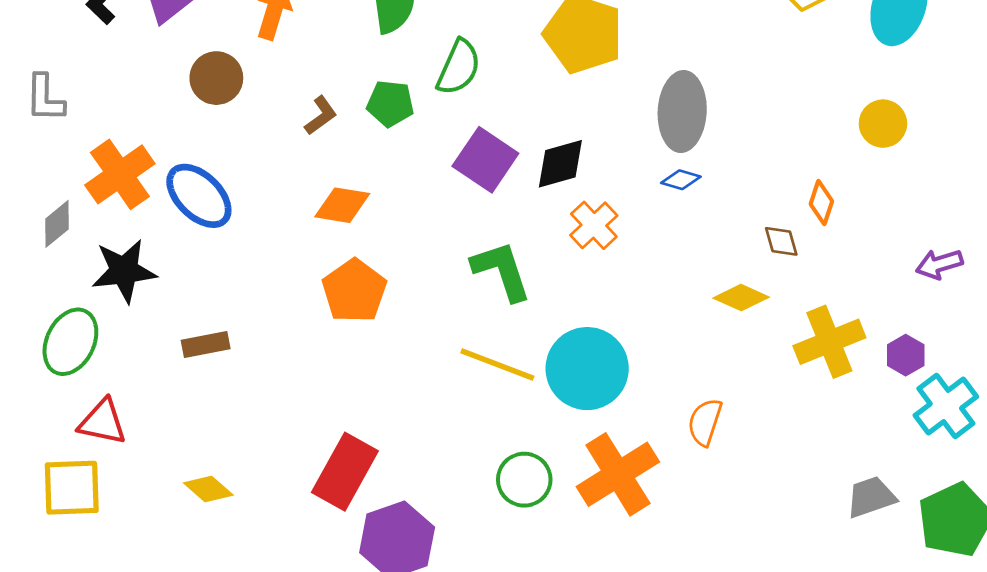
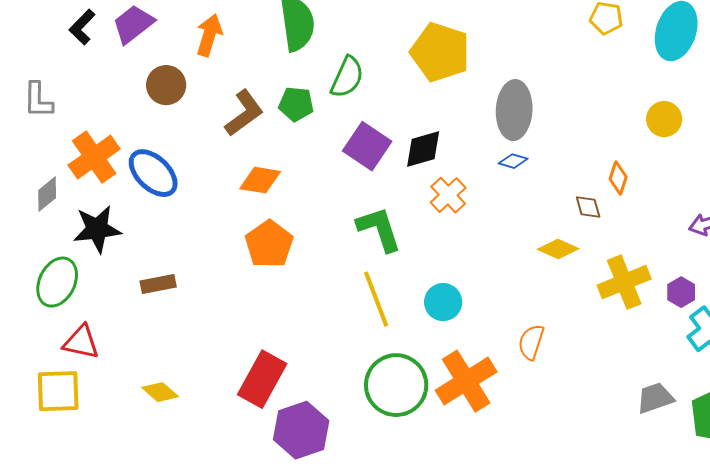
brown L-shape: (321, 116) -> (244, 113), size x1.6
yellow line: (497, 365) -> (376, 299), turned 48
cyan circle: (587, 369) -> (443, 302), size x0.6
green circle: (524, 480) -> (396, 385), size x1.5

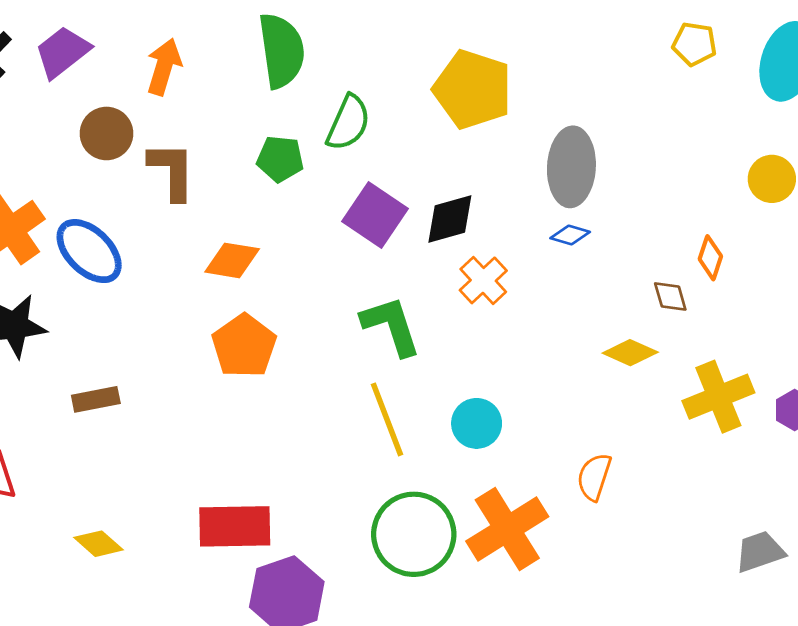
brown L-shape: (244, 113) -> (172, 171), moved, turned -54
red rectangle: (262, 379) -> (235, 526), turned 60

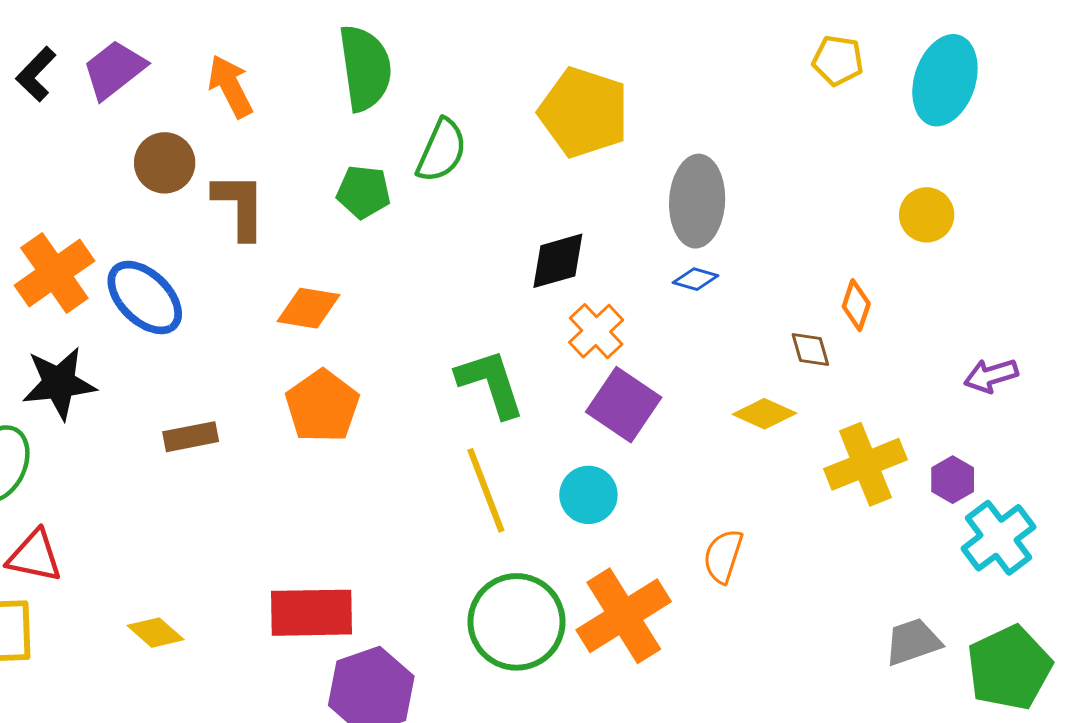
orange arrow: (164, 67) -> (230, 86), turned -44
purple square: (375, 215) -> (624, 405), moved
brown rectangle: (96, 399) -> (191, 437), moved

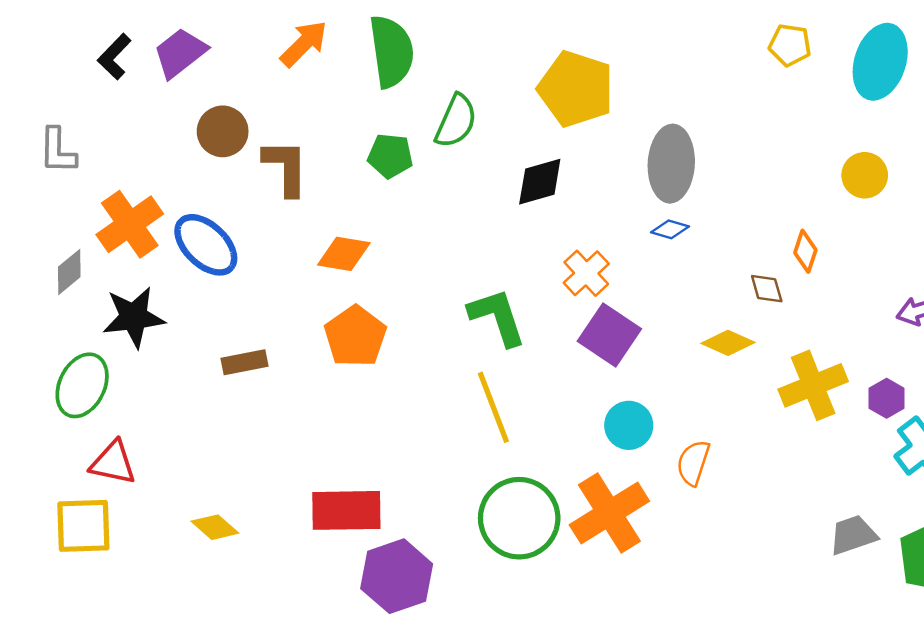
orange arrow: (230, 86) -> (304, 44), moved, turned 72
black diamond: (558, 261) -> (540, 182), moved
cyan circle: (588, 495) -> (629, 425), moved

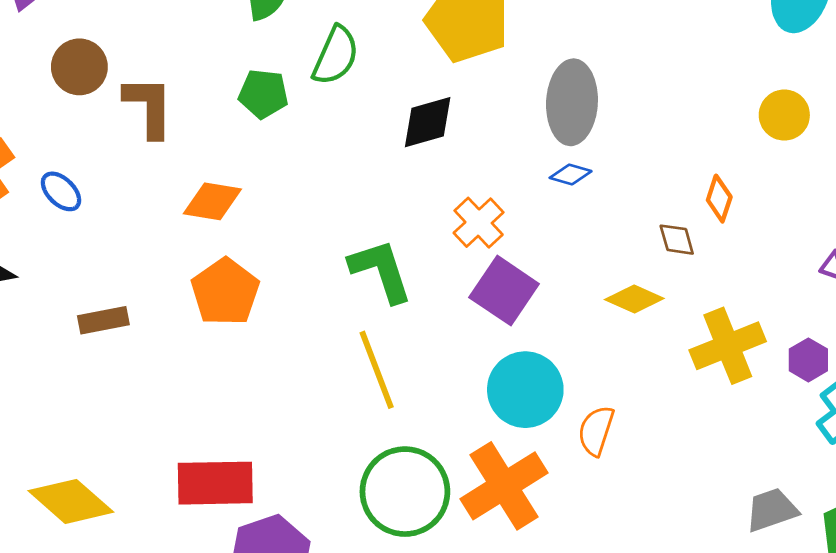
blue ellipse: (206, 245) -> (61, 191), size x0.6
cyan circle: (629, 425) -> (525, 390), size x1.4
yellow diamond: (215, 527) -> (71, 501), size x1.6

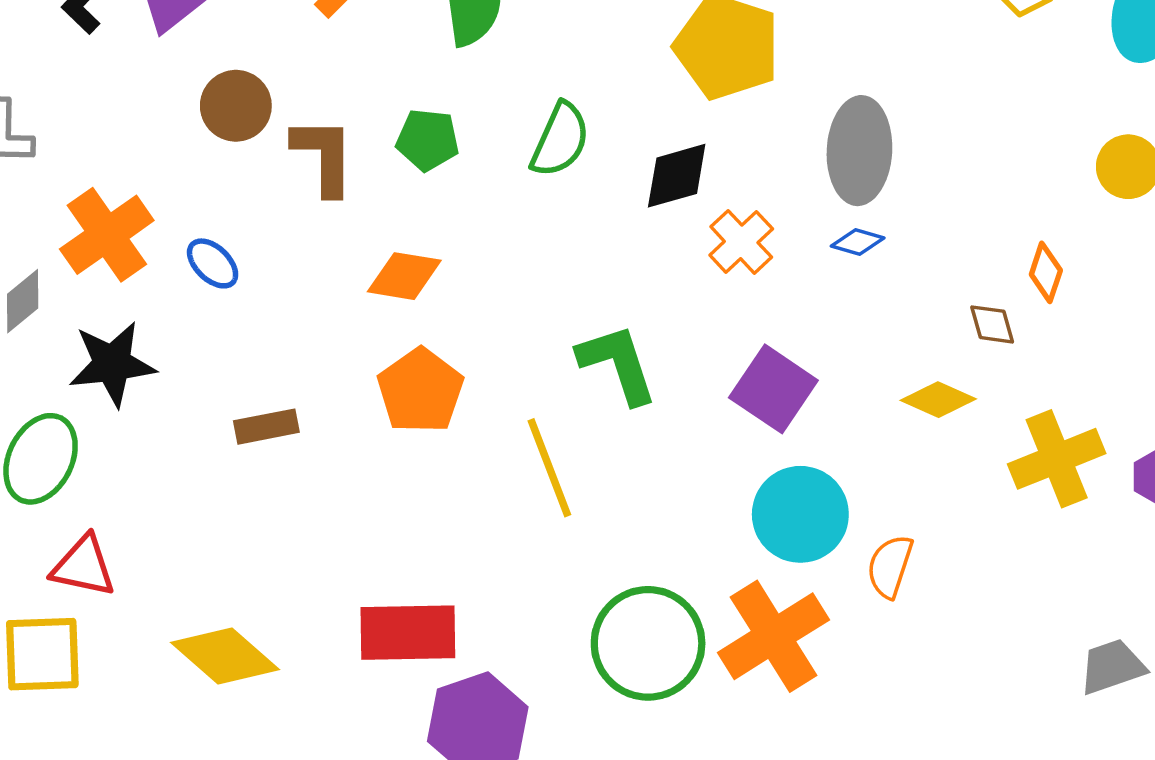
green semicircle: (336, 56) -> (560, 140), moved
green pentagon: (263, 94) -> (428, 140), moved
orange cross: (479, 223) -> (741, 242), moved
yellow line: (377, 370) -> (549, 468), moved

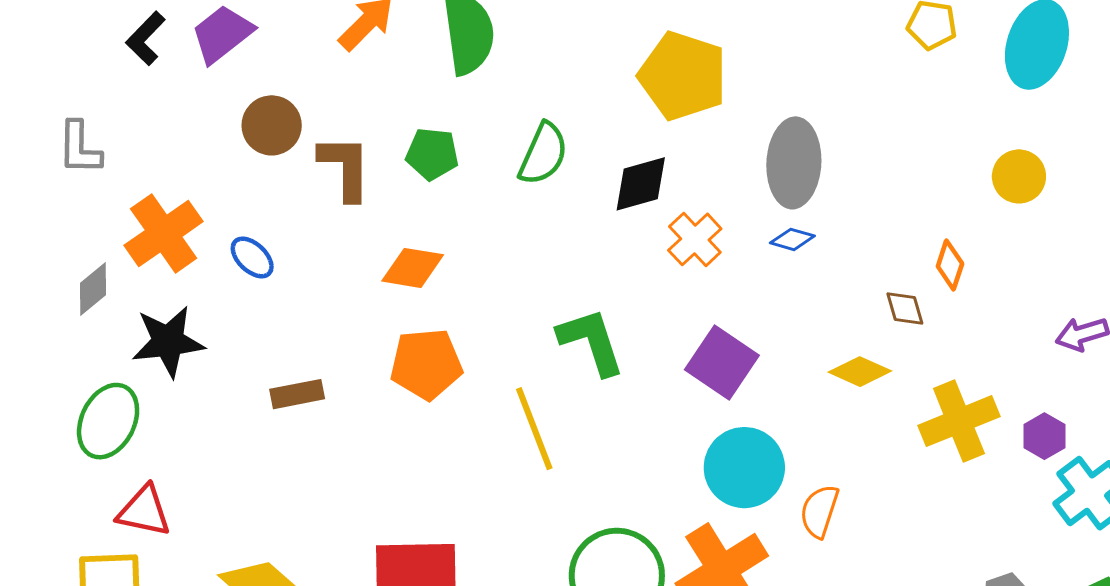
orange pentagon: (420, 391) -> (426, 364), turned 30

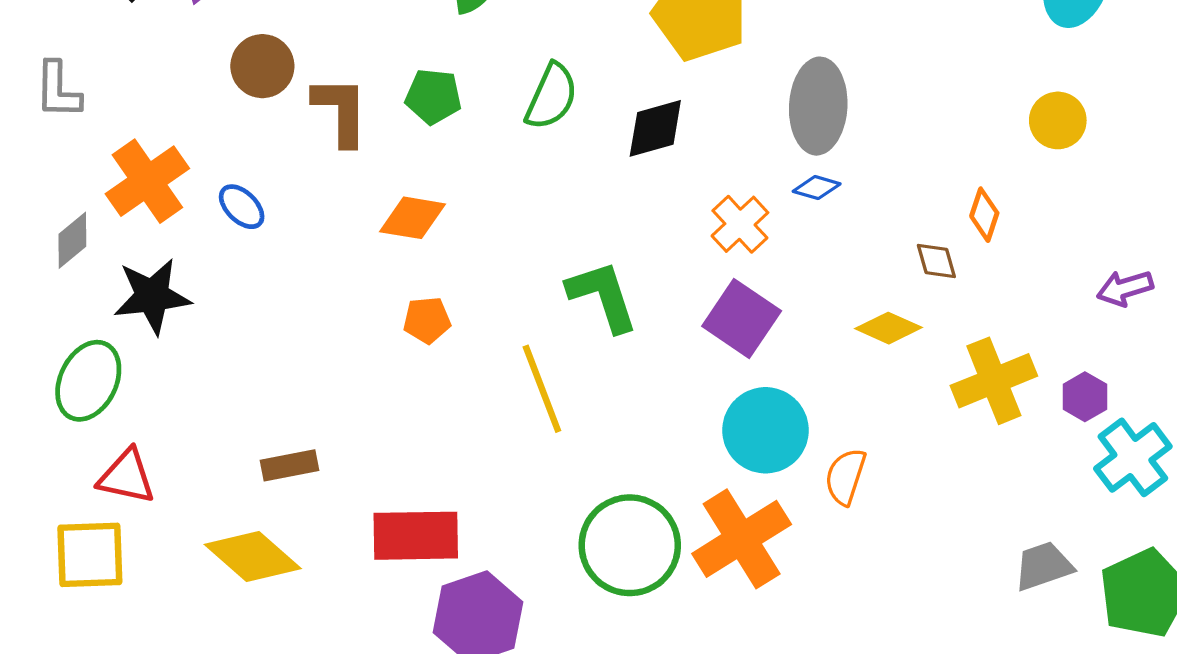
orange cross: (695, 239) -> (740, 224), moved
orange pentagon: (426, 364) -> (427, 320), size x0.6
brown rectangle: (297, 394) -> (290, 465), moved

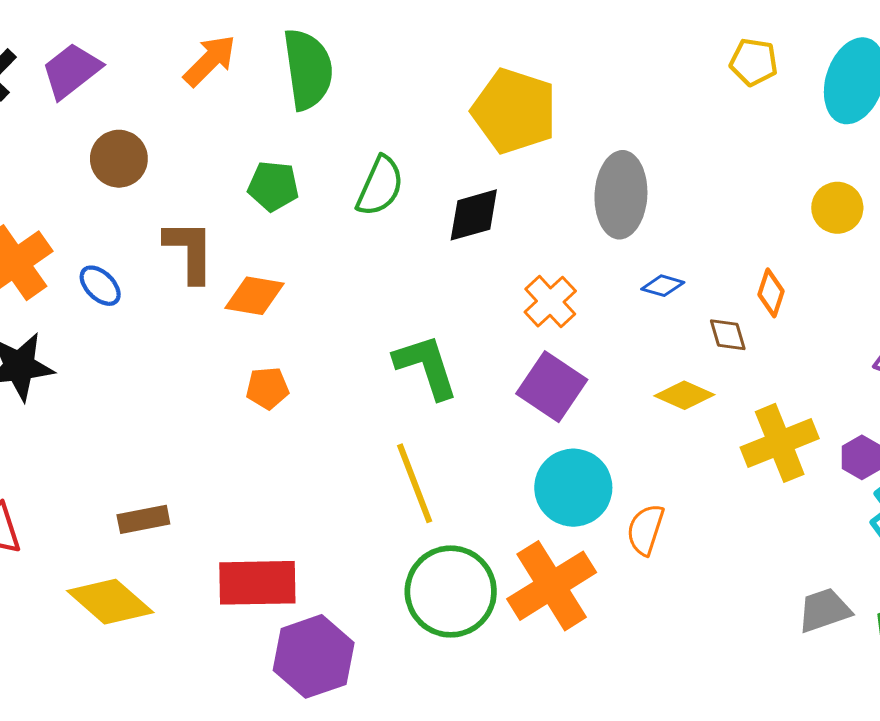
brown L-shape: (341, 111) -> (190, 251), moved
blue diamond: (817, 188) -> (663, 286), moved
yellow line: (542, 389) -> (415, 483), moved

